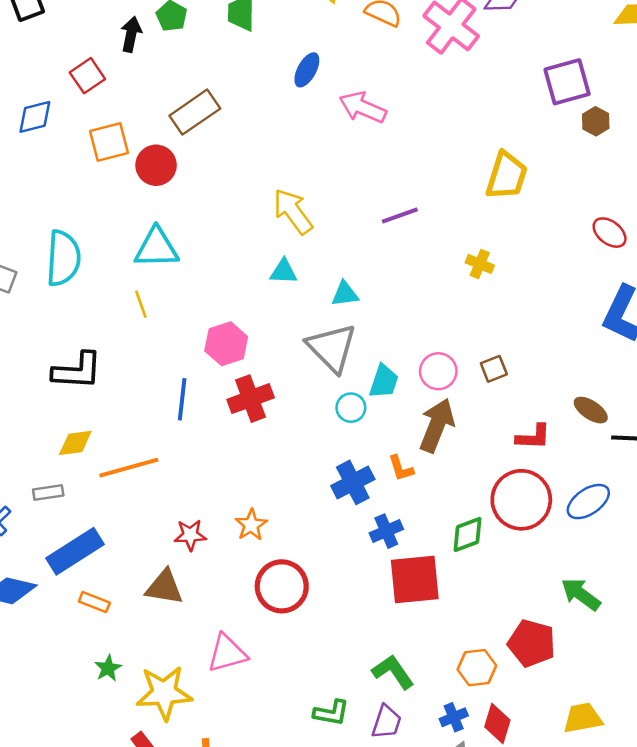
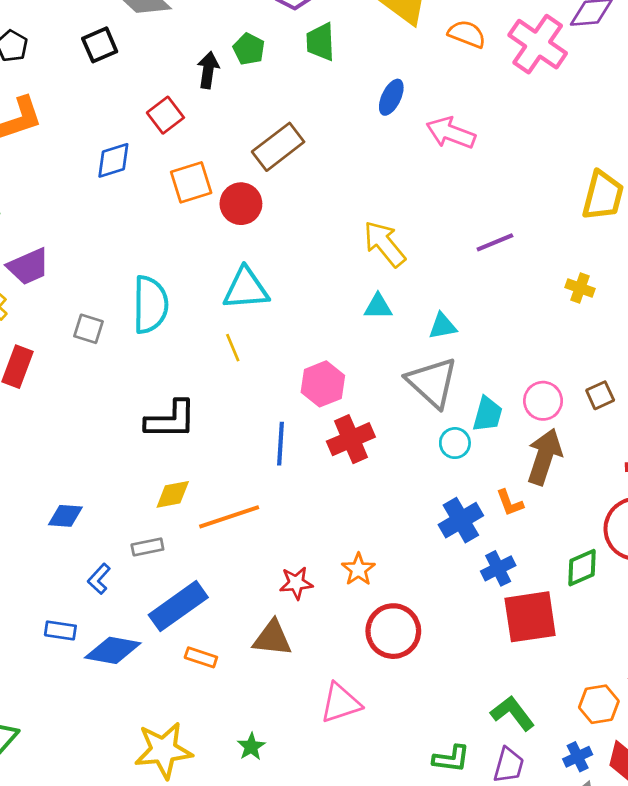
green star: (108, 668) -> (251, 747), moved
yellow star: (164, 693) -> (163, 750), moved

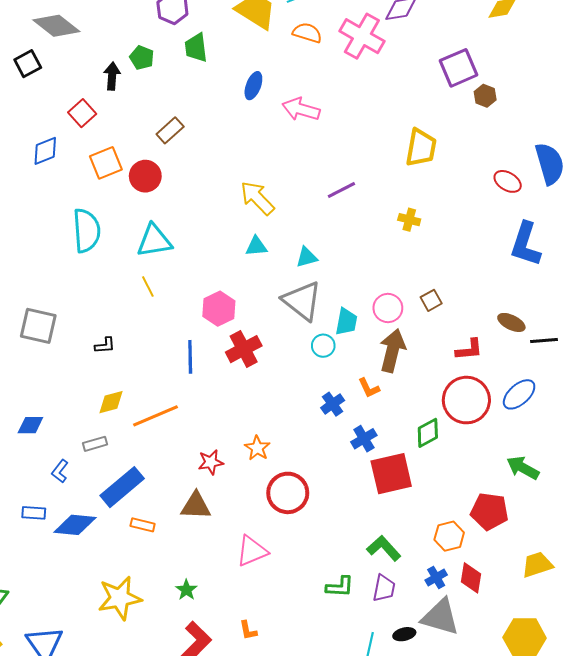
brown rectangle: (278, 147) -> (170, 130), size x0.7
cyan semicircle: (150, 305) -> (87, 231), moved
gray square: (88, 329) -> (38, 326), moved, size x1.6
black L-shape: (171, 420) -> (105, 345), size x0.5
blue cross: (461, 520) -> (333, 404), size x0.7

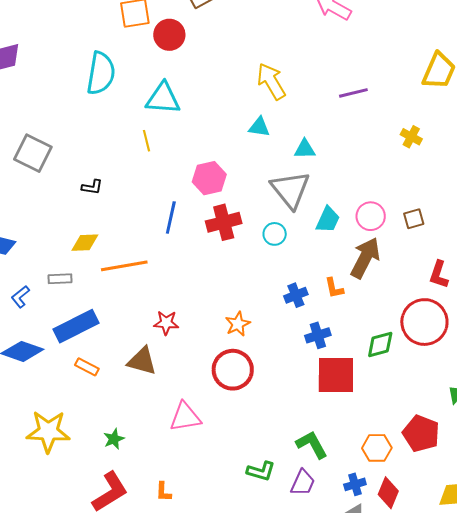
cyan circle: (323, 346) -> (275, 234), moved
red L-shape: (469, 350) -> (439, 274), turned 100
orange star: (257, 448) -> (238, 324), moved

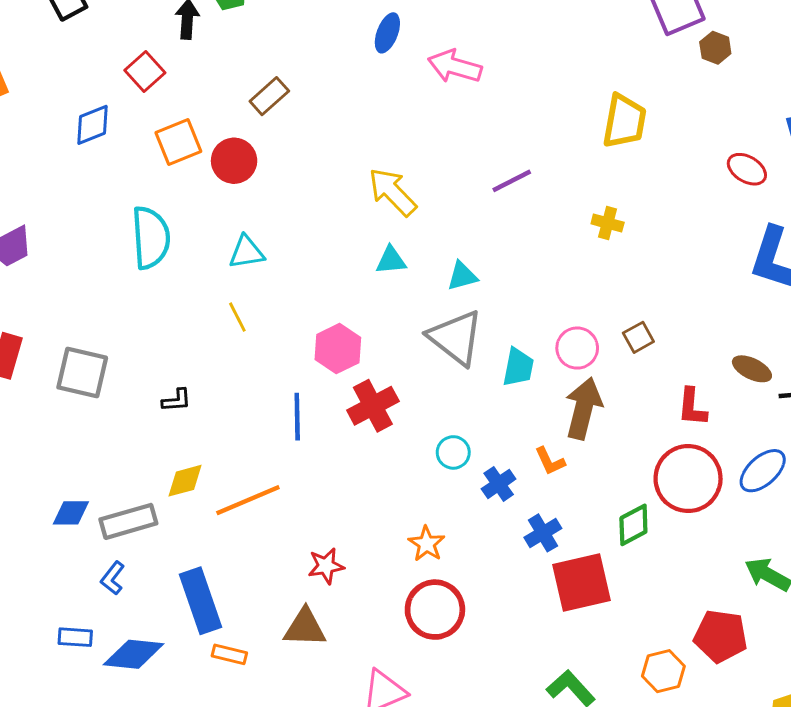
cyan triangle: (163, 98) -> (247, 252), size x0.7
cyan circle: (275, 234) -> (453, 452), moved
gray rectangle: (60, 279) -> (128, 521), moved, size x1.6
blue rectangle: (76, 326) -> (201, 601), turned -69

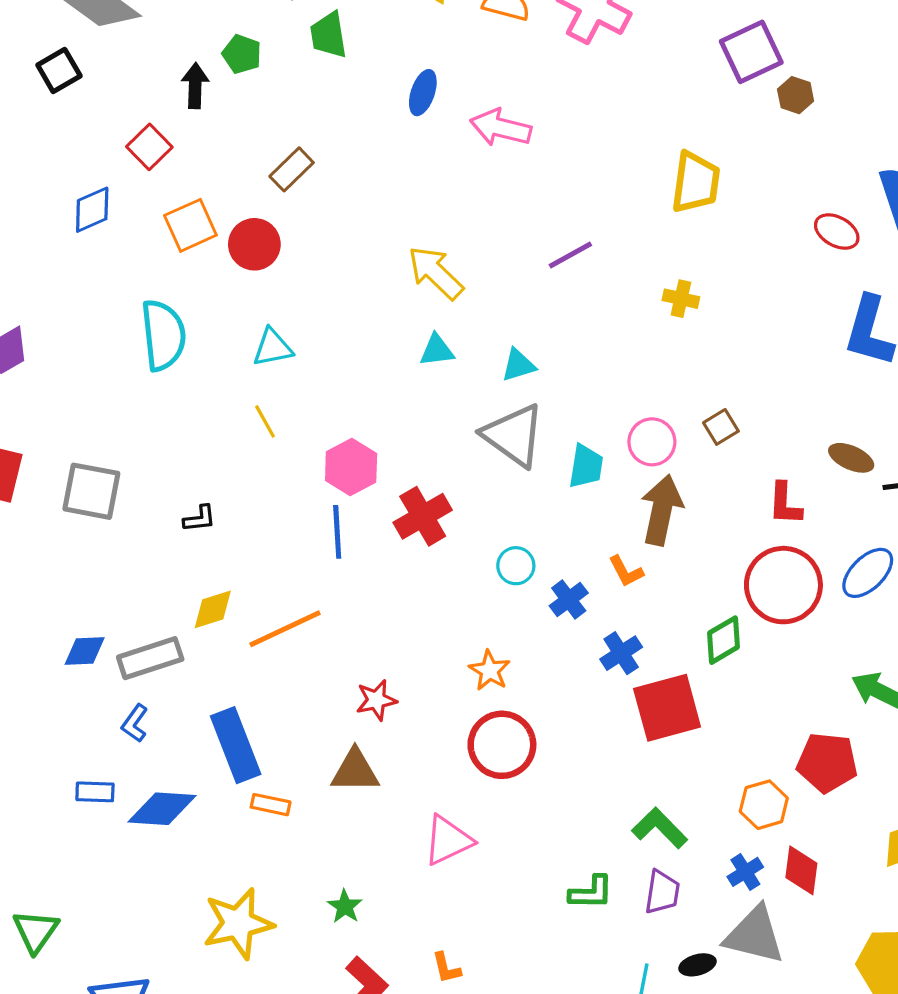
pink hexagon: (338, 349) -> (351, 467), moved

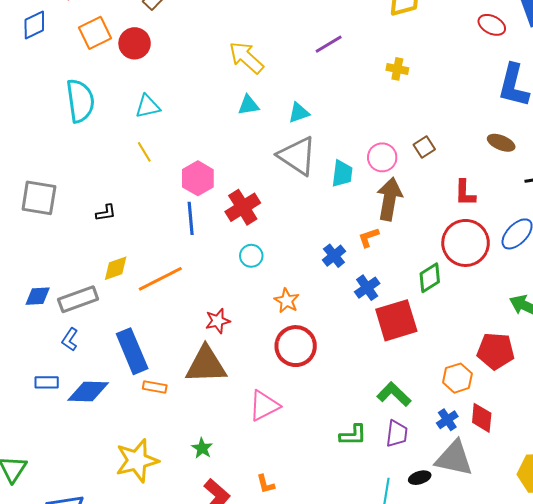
brown ellipse: (851, 458) -> (501, 143), moved
cyan circle: (516, 566) -> (251, 256), moved
orange L-shape: (626, 571) -> (369, 237), turned 100
brown triangle: (355, 771) -> (206, 365), size x1.4

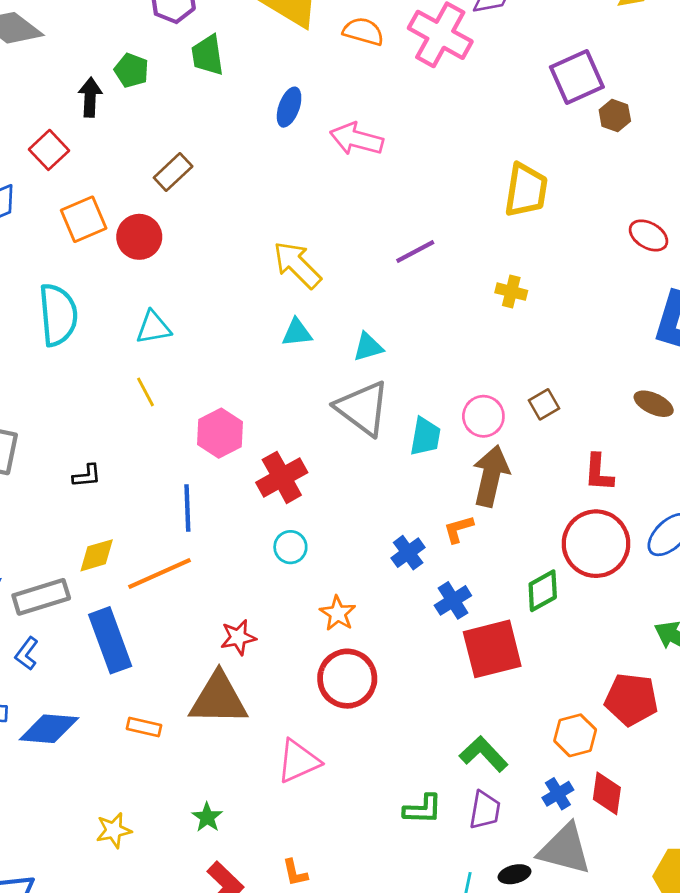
blue line: (191, 218) -> (187, 508), moved
blue rectangle: (132, 351) -> (110, 640), moved
yellow star: (137, 461) -> (114, 830), size x0.6

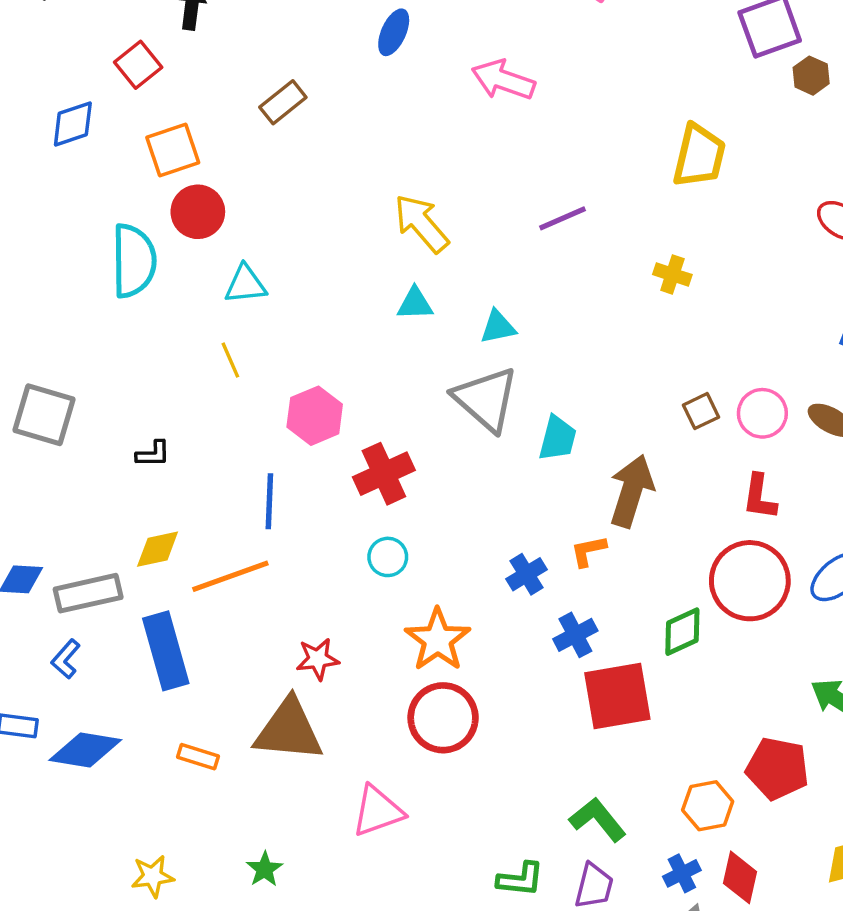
blue ellipse: (289, 107) -> (394, 32), moved
red circle: (139, 237) -> (198, 212), moved
pink circle: (483, 416) -> (762, 413), moved
orange star: (338, 613) -> (438, 640), size x1.5

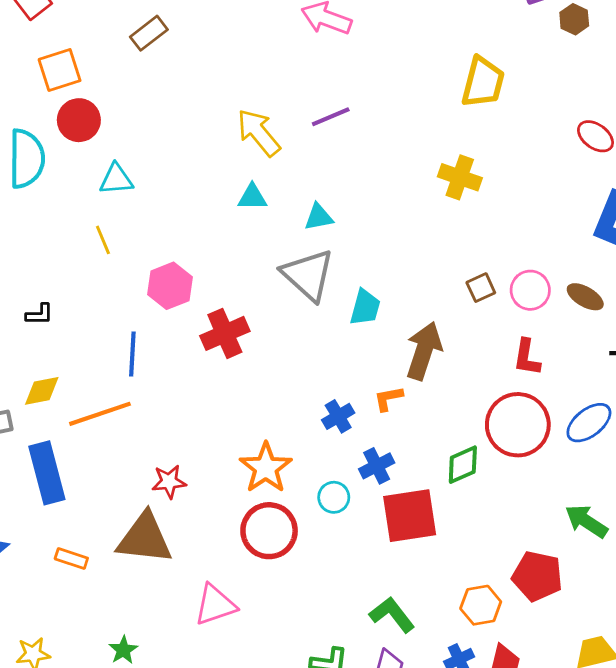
purple line: (562, 218) -> (331, 117), moved
yellow cross: (672, 275) -> (460, 177), size x1.4
cyan circle: (388, 557) -> (334, 497), moved

